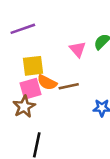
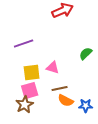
pink triangle: (78, 49) -> (53, 68), moved, turned -32
orange semicircle: (47, 82) -> (66, 101), moved

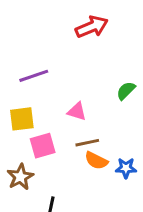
yellow square: (32, 73) -> (22, 119), moved
brown star: (25, 105) -> (20, 177), moved

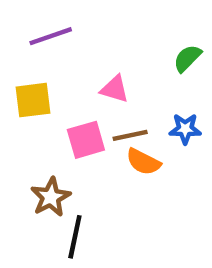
pink square: (43, 146) -> (86, 140), moved
blue star: (126, 168) -> (185, 129), moved
brown star: (20, 177) -> (51, 197), moved

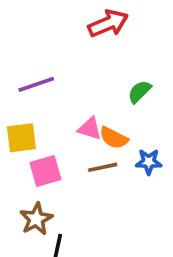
green semicircle: (187, 58) -> (139, 92), moved
pink square: (86, 140) -> (45, 171), moved
orange semicircle: (143, 162) -> (114, 138), moved

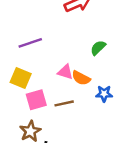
yellow square: (21, 138) -> (21, 78), turned 30
brown line: (103, 167) -> (64, 103), moved

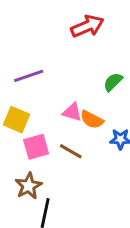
brown line: (64, 103) -> (71, 151), turned 42

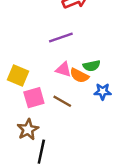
purple line: (29, 76) -> (61, 38), moved
green semicircle: (113, 82) -> (92, 66), moved, turned -147

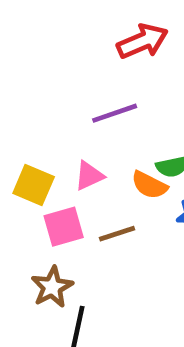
pink triangle: (63, 69) -> (89, 176), moved, turned -42
brown line: (62, 101) -> (117, 234), turned -48

